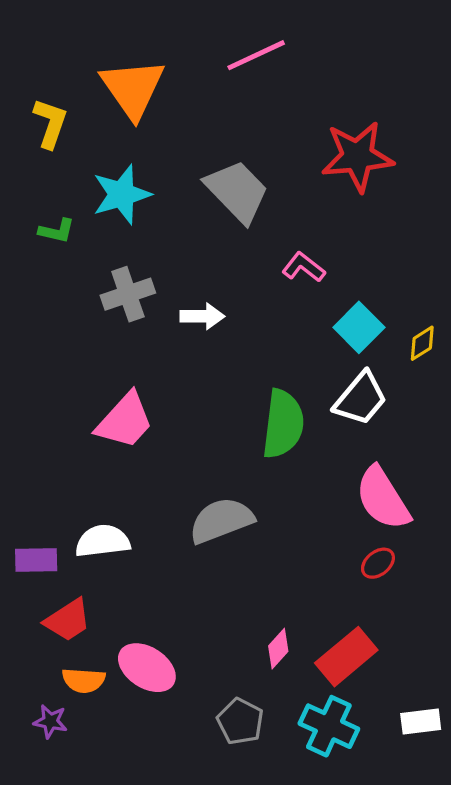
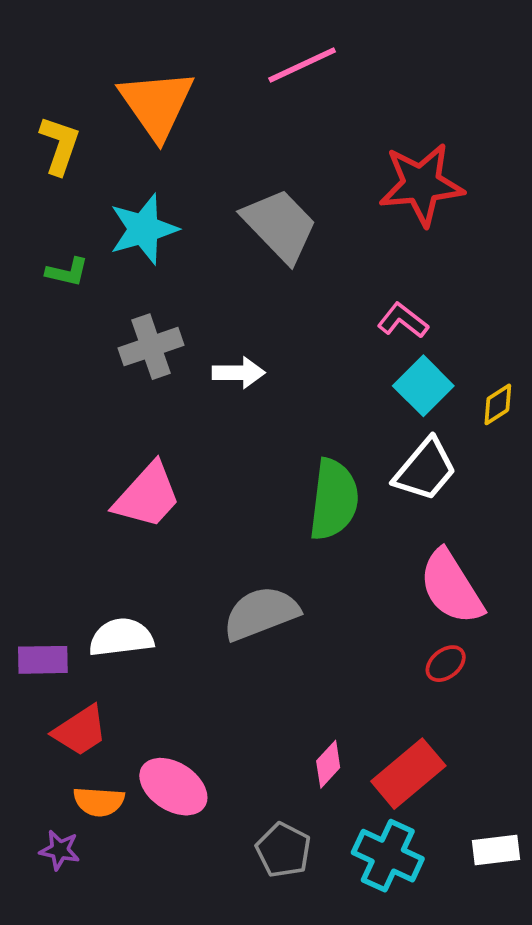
pink L-shape: (304, 267) -> (403, 320), moved

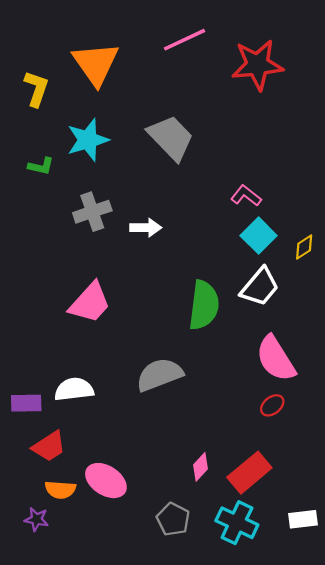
red star: (421, 184) -> (257, 65), moved

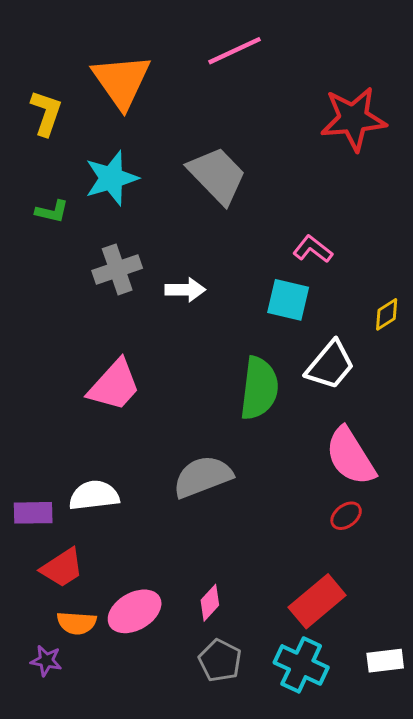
red star: (257, 65) -> (353, 119), moved
cyan square: (259, 236) -> (288, 300), moved, turned -32
pink diamond: (200, 467) -> (210, 603), moved
pink ellipse: (106, 481) -> (135, 611), turned -63

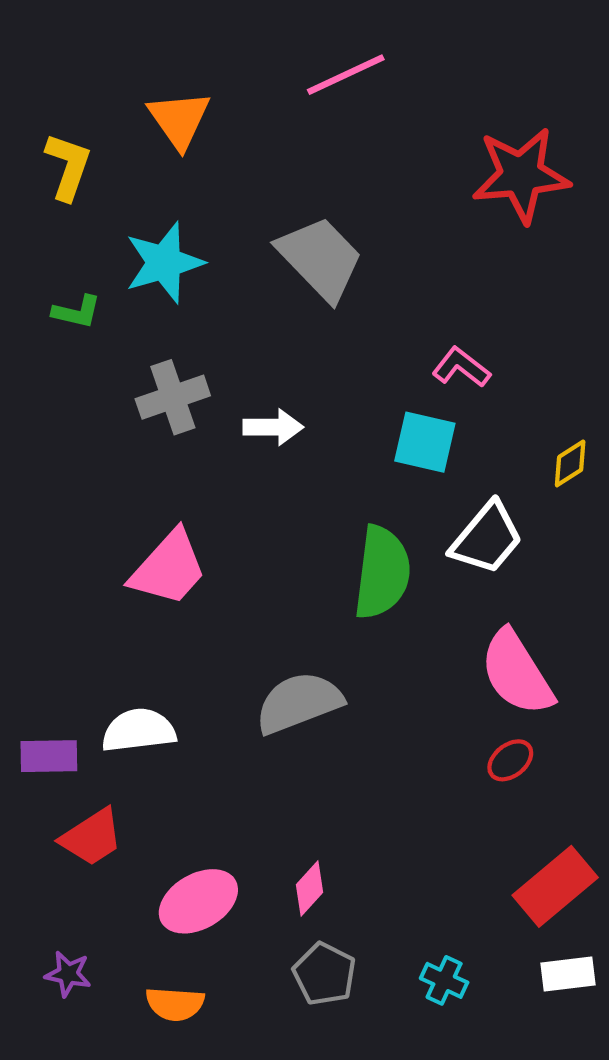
orange triangle: (122, 81) -> (179, 120), size x0.7
red rectangle: (317, 601) -> (555, 886), moved
orange semicircle: (77, 623) -> (175, 1004), moved
cyan cross: (301, 665) -> (444, 980), size x0.6

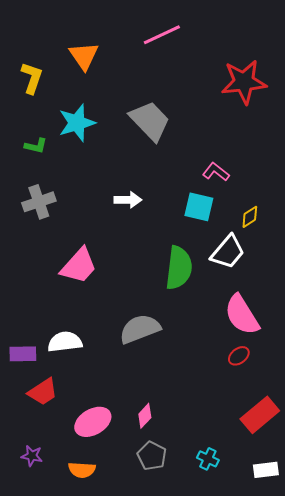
gray cross: (173, 397) -> (39, 202), moved
yellow diamond: (570, 463) -> (250, 217), moved
white rectangle: (568, 974) -> (266, 470), moved

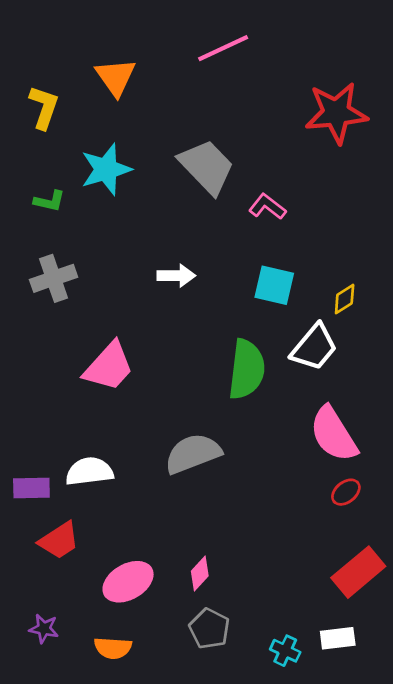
pink L-shape: (216, 172) -> (267, 207), moved
red ellipse: (239, 356) -> (346, 492), moved
cyan cross: (208, 459) -> (285, 651), moved
white rectangle: (266, 470) -> (338, 638), moved

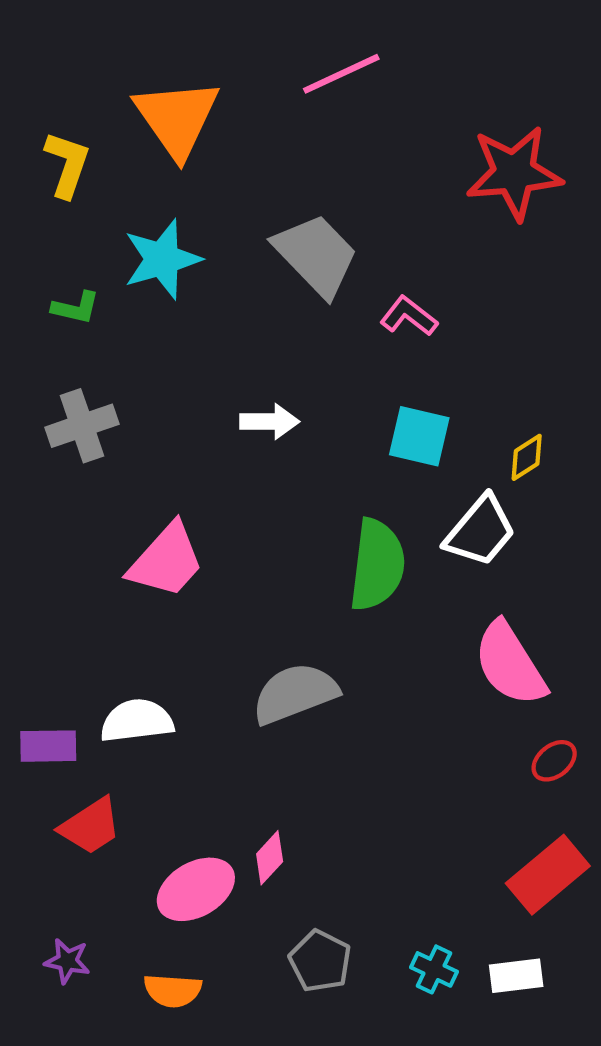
orange triangle: (116, 77) -> (177, 118), size x1.4
red ellipse: (346, 492) -> (554, 761), moved
pink diamond: (200, 573) -> (270, 858), moved
cyan cross: (285, 651) -> (434, 969), moved

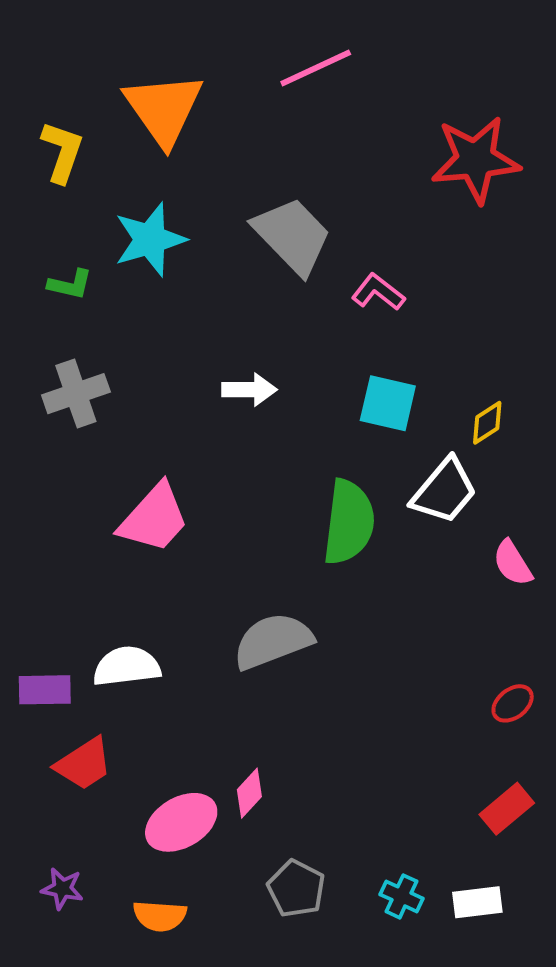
pink semicircle: (510, 664) -> (513, 563), moved, size x0.6
red rectangle: (548, 875) -> (507, 809), size x0.7

